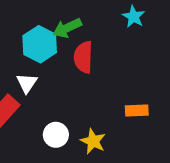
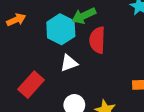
white triangle: (27, 83) -> (69, 63), moved, turned 36

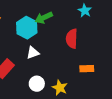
red semicircle: (97, 40) -> (72, 39), moved

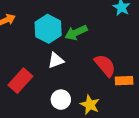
green arrow: (44, 18) -> (76, 33), moved
red semicircle: (72, 39) -> (105, 65), moved, turned 138

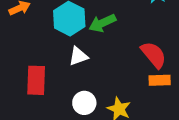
red semicircle: (105, 65) -> (154, 55), moved
red rectangle: (20, 81) -> (36, 80), turned -40

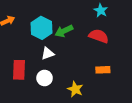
red semicircle: (154, 55) -> (99, 36), moved, turned -30
white circle: (84, 103) -> (45, 78), moved

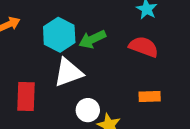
white triangle: (48, 53) -> (68, 72), size x1.5
white circle: (45, 78) -> (88, 110), moved

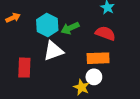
orange rectangle: (150, 97) -> (98, 58), moved, size x1.5
white circle: (88, 110) -> (94, 77), moved

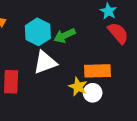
red semicircle: (105, 33) -> (118, 33), moved, turned 30
yellow star: (81, 87) -> (78, 87), moved

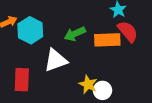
cyan hexagon: (38, 32) -> (30, 30), moved
orange rectangle: (97, 71) -> (107, 40), moved

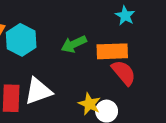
red semicircle: (128, 31) -> (124, 73), moved
white triangle: (56, 60) -> (38, 91), moved

